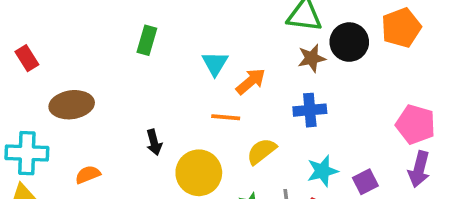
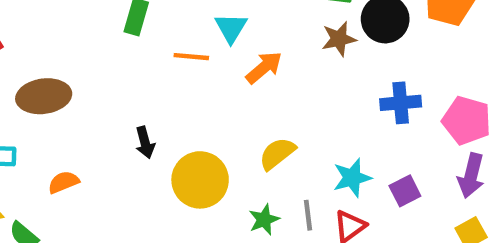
cyan triangle: (215, 64) -> (231, 28), moved
blue cross: (310, 110) -> (401, 103), moved
orange line: (226, 117) -> (191, 57), moved

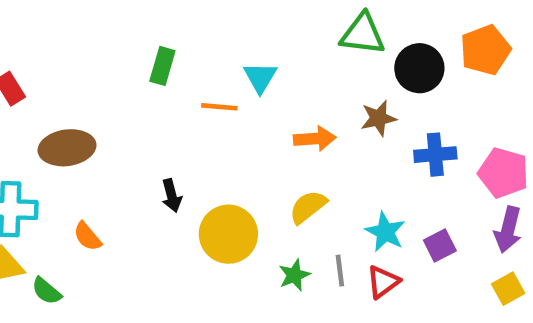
brown star: (339, 39) -> (378, 118), moved
orange arrow: (264, 68) -> (315, 139), moved, turned 36
cyan star: (352, 178) -> (385, 232), turned -30
orange semicircle: (63, 182) -> (87, 236), turned -108

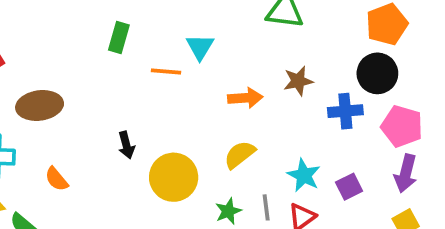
black circle: (419, 68) -> (377, 73), moved

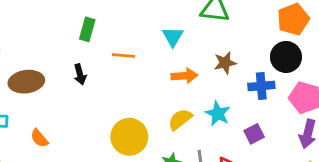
cyan triangle: (200, 47) -> (173, 37), moved
black arrow: (126, 145) -> (80, 74), moved
cyan star: (304, 175) -> (218, 114), moved
purple square: (349, 187) -> (254, 134), moved

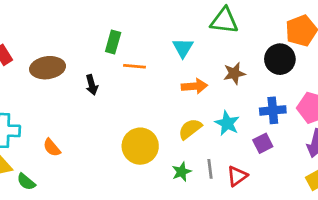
green rectangle: (87, 29) -> (113, 42), moved
black circle: (286, 57) -> (280, 59), moved
brown ellipse: (26, 82) -> (48, 68), moved
blue cross: (261, 86) -> (273, 110), moved

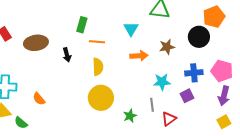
cyan star: (227, 123) -> (162, 82), turned -30
yellow semicircle: (190, 129) -> (98, 67), moved, turned 126
gray line: (210, 169) -> (152, 105), moved

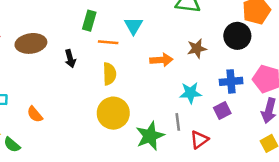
cyan triangle: (131, 29) -> (133, 26), moved
green star: (130, 116) -> (150, 136), size x1.6

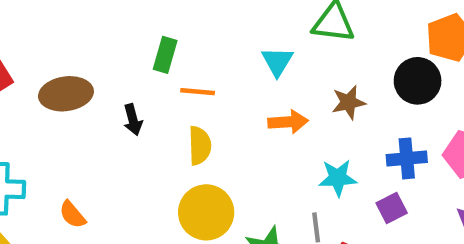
cyan triangle: (133, 26) -> (277, 61), moved

